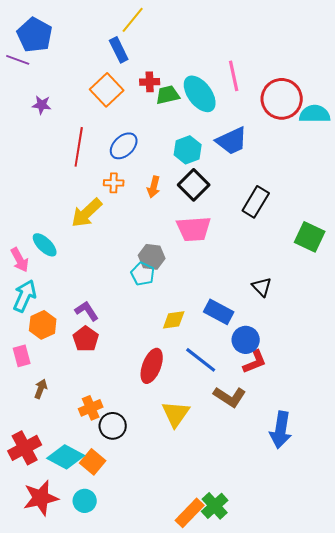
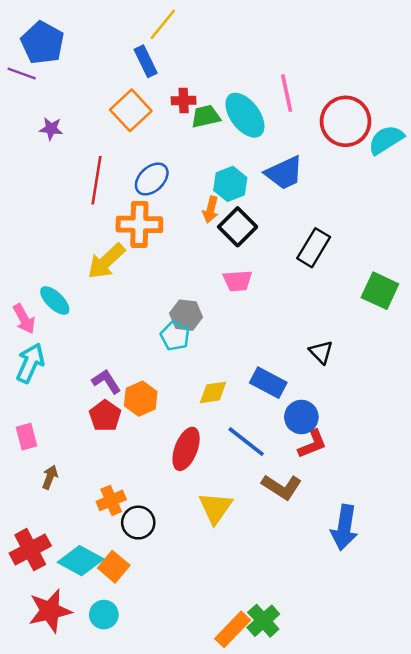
cyan semicircle: (315, 114) -> (386, 140), turned -32
orange cross: (114, 183) -> (139, 224), size x1.8
orange arrow: (154, 187) -> (211, 210), moved
pink trapezoid: (194, 229) -> (238, 281), size x0.7
orange hexagon: (43, 325) -> (141, 399), moved

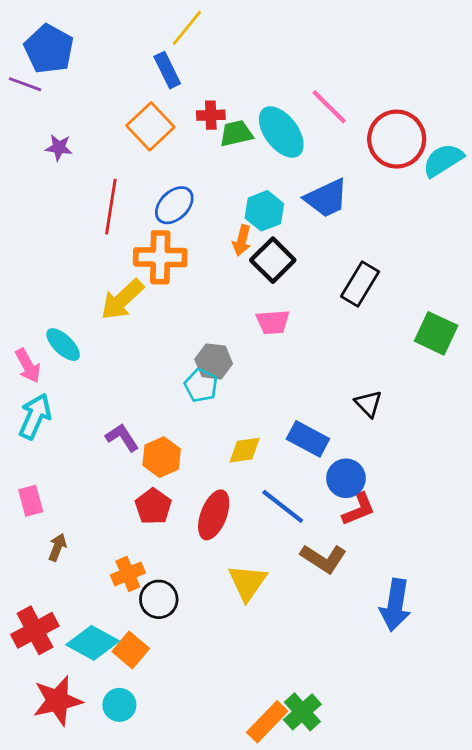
pink line: (287, 93) -> (329, 107), turned -33
red pentagon: (105, 416) -> (153, 506), moved

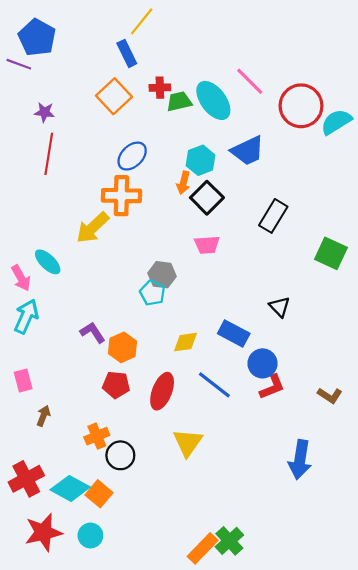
red line: (111, 207) -> (49, 154), moved
red pentagon: (153, 506) -> (116, 385), turned -30
brown L-shape: (323, 558) -> (330, 395), moved, size x0.7

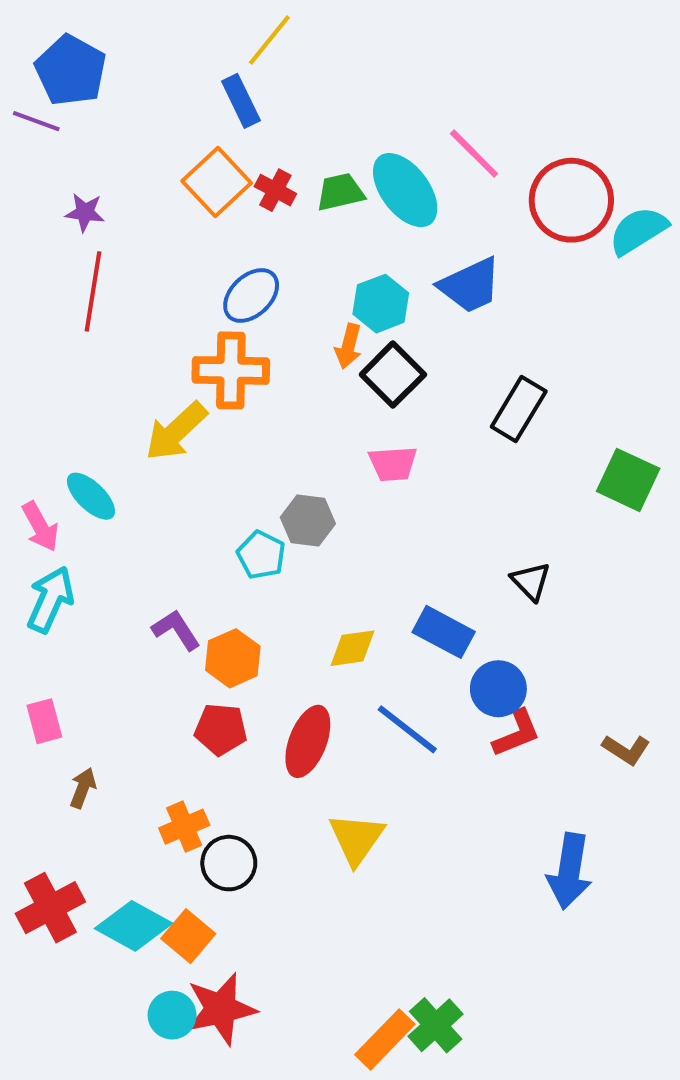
red cross: (160, 88) -> (275, 190), moved, turned 30
cyan pentagon: (152, 293) -> (261, 555), moved
red star: (43, 532) -> (221, 1009), moved

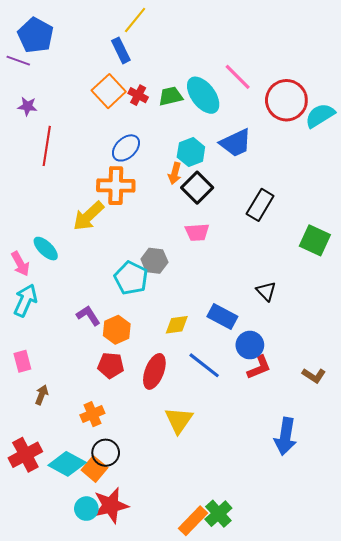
purple star: (85, 212) -> (27, 106), moved
cyan pentagon: (261, 555) -> (131, 278), size x1.4
black circle: (229, 863) -> (106, 453), moved

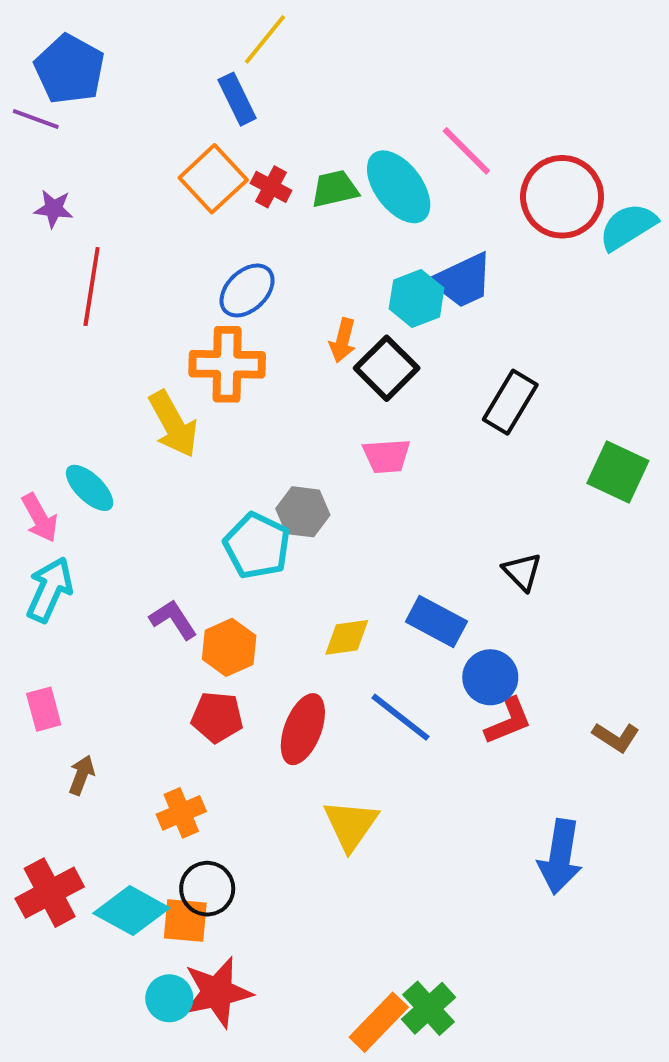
cyan hexagon: (191, 152) -> (417, 298), moved
yellow arrow: (88, 216) -> (173, 424), turned -76
orange square: (94, 469) -> (185, 921), turned -35

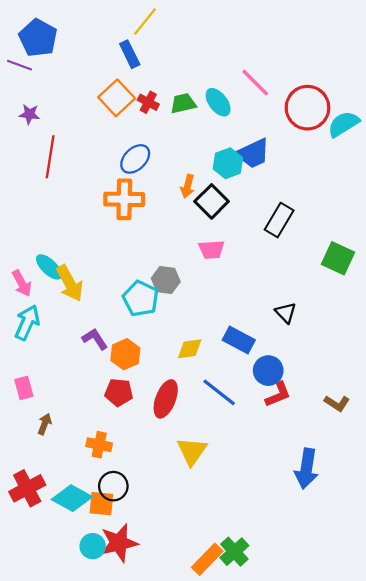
cyan ellipse: (399, 187) -> (218, 102), size x0.7
yellow arrow: (173, 424) -> (70, 283), moved
orange cross: (181, 813) -> (99, 445), turned 35

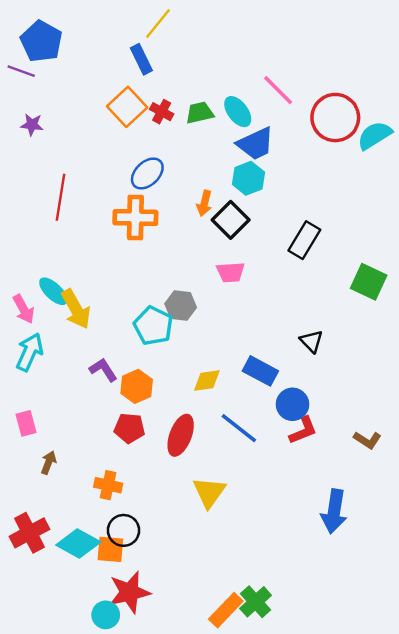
blue trapezoid: (253, 153) -> (256, 144), moved
red line: (50, 157) -> (60, 197), moved
cyan circle: (93, 546) -> (106, 615), moved

